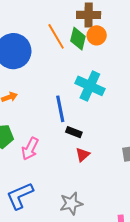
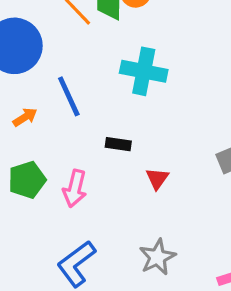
blue line: (60, 109) -> (69, 96), moved
black rectangle: (74, 132) -> (118, 144), moved

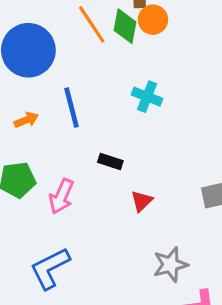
cyan cross: (144, 71) -> (147, 97), size x0.7
gray star: (157, 257) -> (170, 265), moved

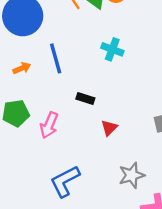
blue L-shape: (50, 268) -> (65, 181), moved

